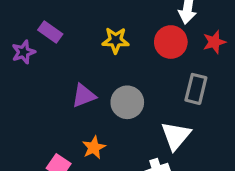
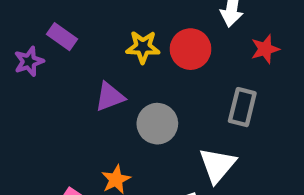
red circle: (171, 42) -> (190, 49), moved
purple triangle: (84, 96) -> (110, 97), moved

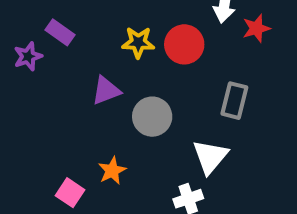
red star: (265, 49) -> (256, 28), moved

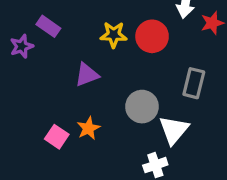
gray circle: (152, 117) -> (142, 107), moved
orange star: (112, 171) -> (88, 128), moved
pink square: (70, 193) -> (57, 137), moved

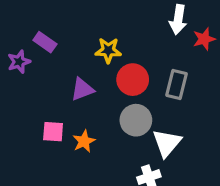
red circle: (152, 36) -> (133, 80), moved
gray rectangle: (194, 83) -> (176, 84), moved
pink square: (57, 137) -> (53, 132), moved, turned -30

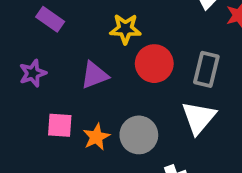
purple star: (19, 62) -> (33, 73), moved
gray circle: (136, 120) -> (139, 135), moved
white triangle: (167, 143) -> (199, 118), moved

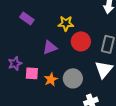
purple star: (33, 73) -> (15, 63), moved

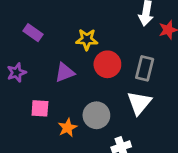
purple star: (15, 63) -> (17, 73), moved
orange star: (51, 79) -> (67, 128), moved

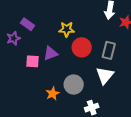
purple star: (17, 73) -> (13, 38), moved
pink square: (40, 108) -> (33, 61), moved

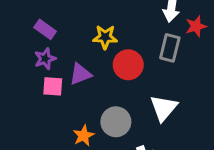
purple star: (13, 38) -> (45, 59), moved
gray rectangle: (109, 50) -> (170, 48), moved

